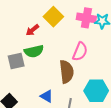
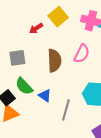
green semicircle: (34, 51) -> (24, 86), moved, turned 54
brown semicircle: (67, 72) -> (54, 61), moved

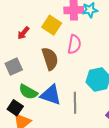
yellow square: (58, 17) -> (52, 25), moved
blue triangle: (45, 96) -> (51, 95), size x1.6

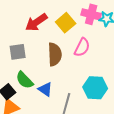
red arrow: (23, 33) -> (36, 22), size x1.6
blue triangle: (51, 95) -> (45, 89), size x0.7

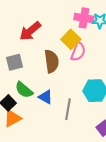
yellow square: (66, 23) -> (71, 39), moved

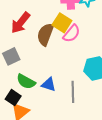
pink semicircle: (78, 52) -> (72, 34), turned 30
brown semicircle: (52, 61) -> (45, 34), moved, turned -140

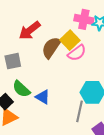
gray line: (73, 92) -> (80, 111), moved

